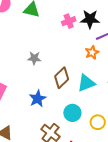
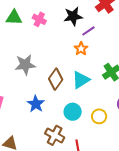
pink cross: (69, 21) -> (39, 19), moved, turned -32
gray star: (34, 58) -> (25, 65), size x1.5

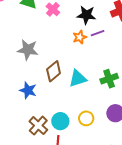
orange star: (81, 49) -> (80, 37), moved
blue star: (36, 104) -> (28, 90), turned -30
cyan circle: (73, 112) -> (60, 121), moved

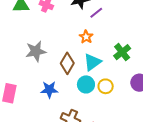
orange star: (80, 37) -> (86, 37), moved
yellow circle: (86, 118) -> (106, 86), moved
cyan circle: (60, 121) -> (86, 84), moved

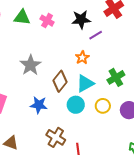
gray star: (36, 51) -> (30, 65), turned -30
yellow circle: (106, 86) -> (103, 106), moved

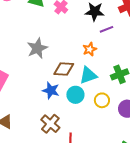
brown diamond: (60, 81) -> (64, 69), turned 45
blue star: (39, 105) -> (51, 90), moved

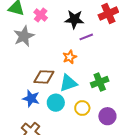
gray star: (37, 48) -> (24, 36), moved

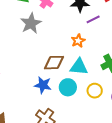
cyan triangle: (68, 83) -> (79, 67), turned 30

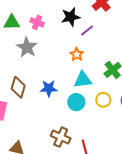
brown diamond: (54, 63) -> (18, 87), moved, turned -60
blue star: (43, 85) -> (49, 88), moved

